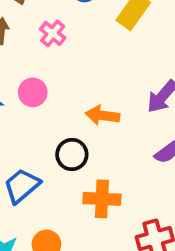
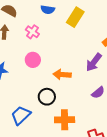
pink circle: (33, 92) -> (33, 60), moved

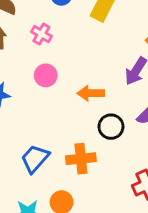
black circle: (47, 97) -> (111, 127), moved
orange cross: (65, 120) -> (81, 159), moved

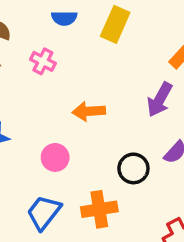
pink circle: (46, 75) -> (55, 157), moved
orange arrow: (91, 93) -> (89, 111), moved

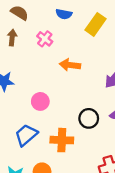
orange arrow: (89, 111) -> (70, 65), moved

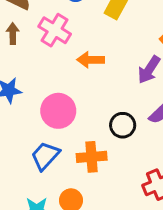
pink cross: (45, 39) -> (55, 30), size x1.5
pink circle: (40, 101) -> (58, 111), size x1.5

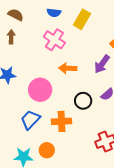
pink cross: (55, 30) -> (54, 40), moved
orange arrow: (91, 60) -> (68, 68), moved

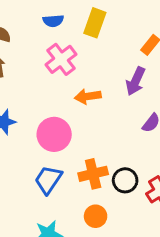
pink cross: (54, 40) -> (61, 59), turned 30
black circle: (83, 101) -> (125, 180), moved
orange circle: (47, 150) -> (96, 216), moved

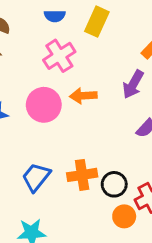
pink circle: (54, 134) -> (44, 105), moved
orange circle: (96, 216) -> (124, 216), moved

